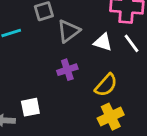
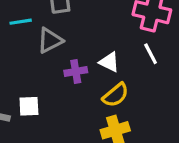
gray triangle: (68, 31) -> (50, 40), moved
white triangle: (103, 42) -> (109, 62), moved

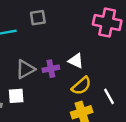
gray triangle: (50, 40) -> (25, 69), moved
white line: (151, 54) -> (109, 96), moved

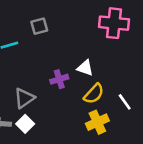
gray triangle: (25, 69) -> (24, 98), moved
white square: (16, 96) -> (25, 124), moved, turned -35

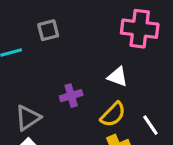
white triangle: (85, 68) -> (117, 77), moved

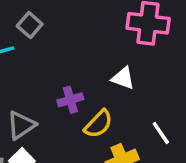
gray square: (48, 30) -> (30, 25), moved, turned -35
yellow semicircle: (113, 114) -> (98, 124), moved

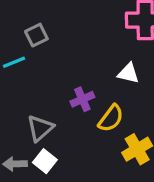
gray square: (30, 25) -> (36, 35), turned 30

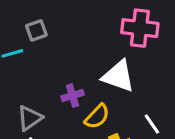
white triangle: (128, 73) -> (118, 76), size x1.6

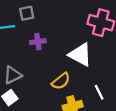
purple cross: (72, 96) -> (38, 42), moved

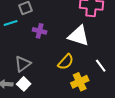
purple cross: (38, 42) -> (40, 31), turned 32

